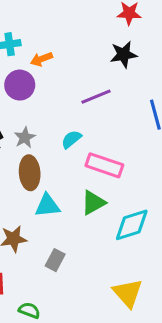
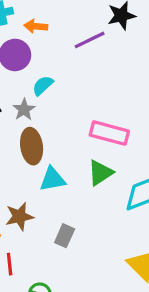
orange arrow: (41, 59) -> (36, 26), turned 30
purple line: (96, 97) -> (90, 40), moved
cyan semicircle: (71, 139) -> (43, 85), moved

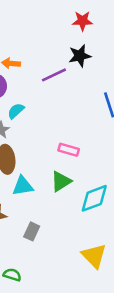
pink rectangle: (109, 133) -> (69, 150), size x0.7

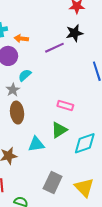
cyan triangle: (23, 186) -> (36, 144), moved
gray rectangle: (32, 231) -> (53, 183), moved, size x1.5

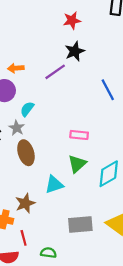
gray rectangle: (53, 183) -> (80, 225), turned 70

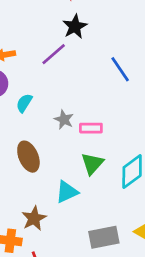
gray star: (17, 128) -> (64, 120), moved

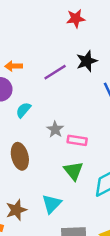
black star: (75, 27) -> (87, 61), moved
green triangle: (92, 164) -> (74, 171), turned -30
cyan triangle: (67, 192) -> (52, 204), moved, turned -30

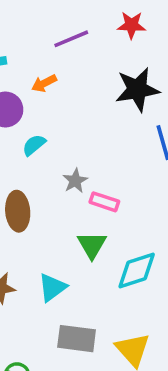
black star: (87, 61) -> (137, 89), size x1.4
orange arrow: (14, 66) -> (44, 83), moved, turned -35
purple line: (55, 72) -> (71, 39), moved

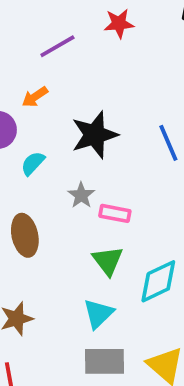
black star: (137, 89) -> (95, 135), moved
cyan triangle: (52, 287) -> (98, 314), moved

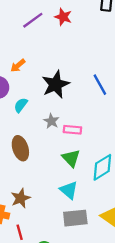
red star: (119, 23) -> (63, 17), turned 30
purple line: (57, 46) -> (33, 20), moved
cyan triangle: (98, 314) -> (69, 190), turned -30

